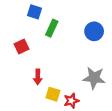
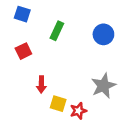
blue square: (34, 12) -> (22, 14), moved
gray star: (94, 78) -> (103, 86), turned -30

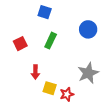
blue square: (22, 14) -> (45, 12), moved
green rectangle: (57, 31) -> (51, 41), moved

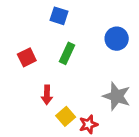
gray star: (88, 73) -> (117, 96), turned -30
yellow square: (50, 88) -> (66, 116), turned 32

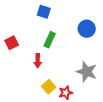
red square: (27, 57) -> (12, 43), moved
red arrow: (47, 95) -> (38, 61), moved

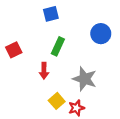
blue square: (44, 12) -> (51, 14), turned -32
gray star: (87, 72) -> (85, 79), moved

